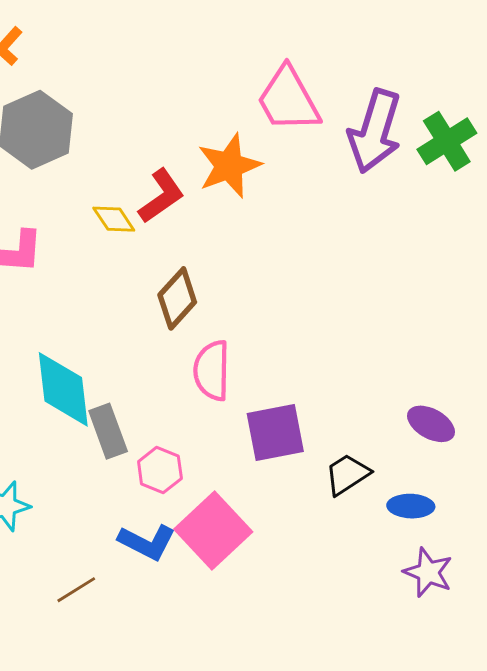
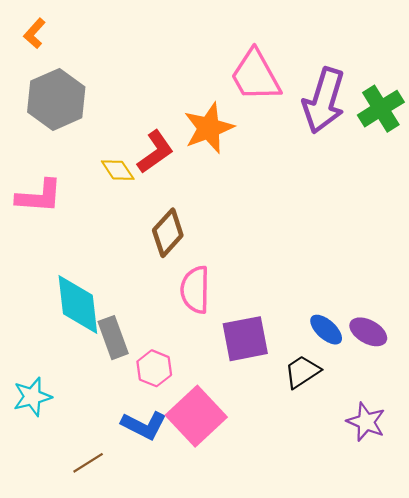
blue ellipse: (411, 506) -> (326, 330), moved, turned 40
purple star: (428, 572) -> (366, 422), moved

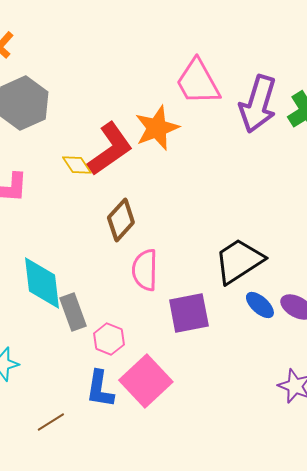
red L-shape: (155, 152) -> (110, 149), size x1.4
black trapezoid: (302, 372) -> (239, 261), moved, size x1.6
blue L-shape: (144, 425) -> (100, 389), turned 72

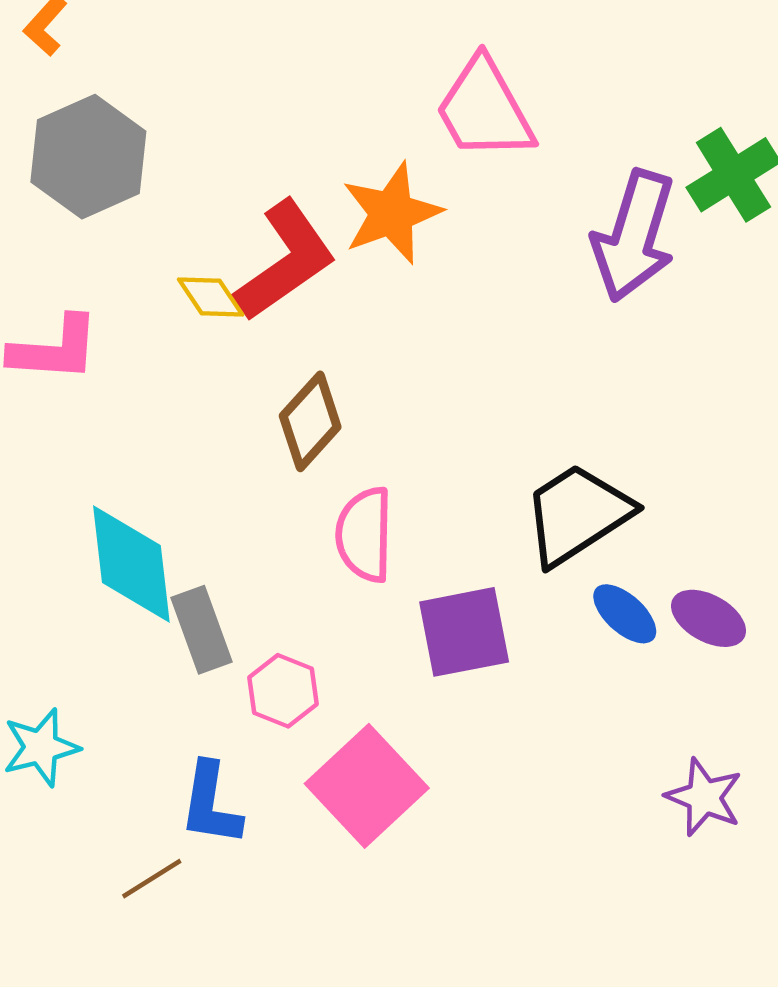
purple arrow: (258, 104) -> (634, 236), moved
blue L-shape: (100, 389) -> (211, 804), moved

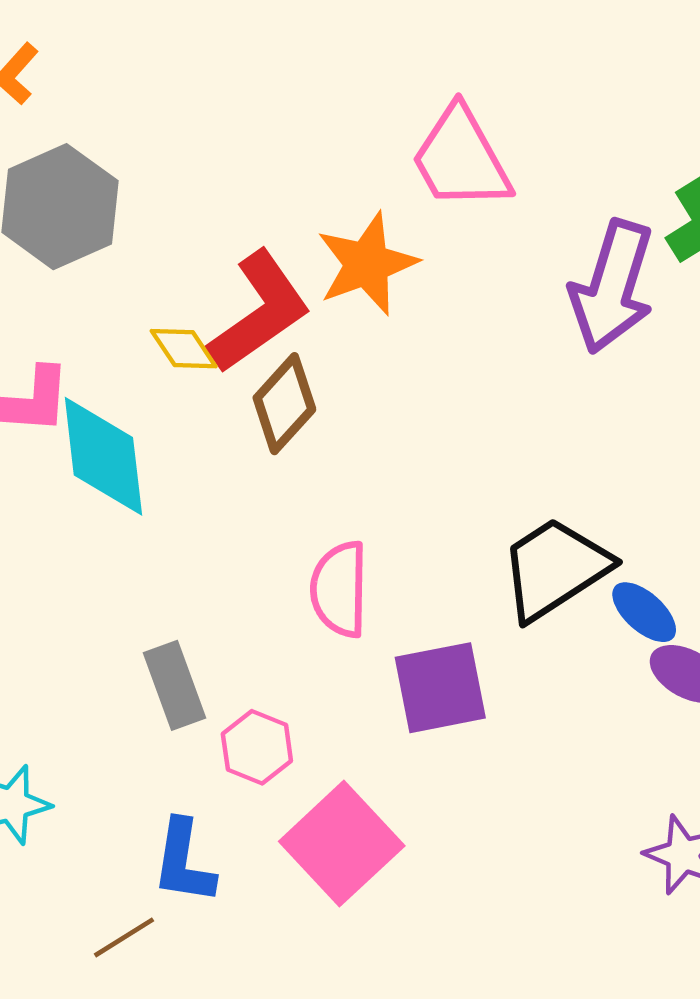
brown diamond: (310, 421) -> (284, 404), moved
cyan diamond: (131, 564) -> (103, 456), moved
blue ellipse: (625, 614) -> (644, 612), moved

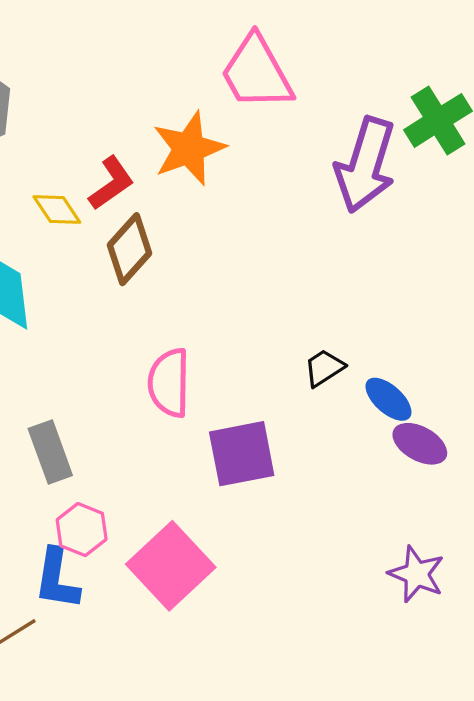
red L-shape: (259, 312) -> (111, 183), size x0.6
black trapezoid: (555, 569) -> (324, 368), size x0.5
pink hexagon: (257, 747) -> (82, 530), moved

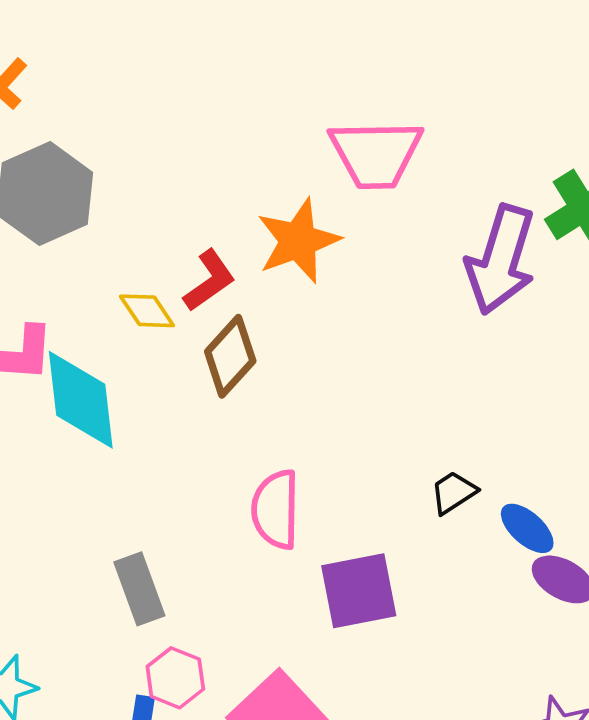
pink trapezoid: (256, 73) -> (376, 154), turned -62

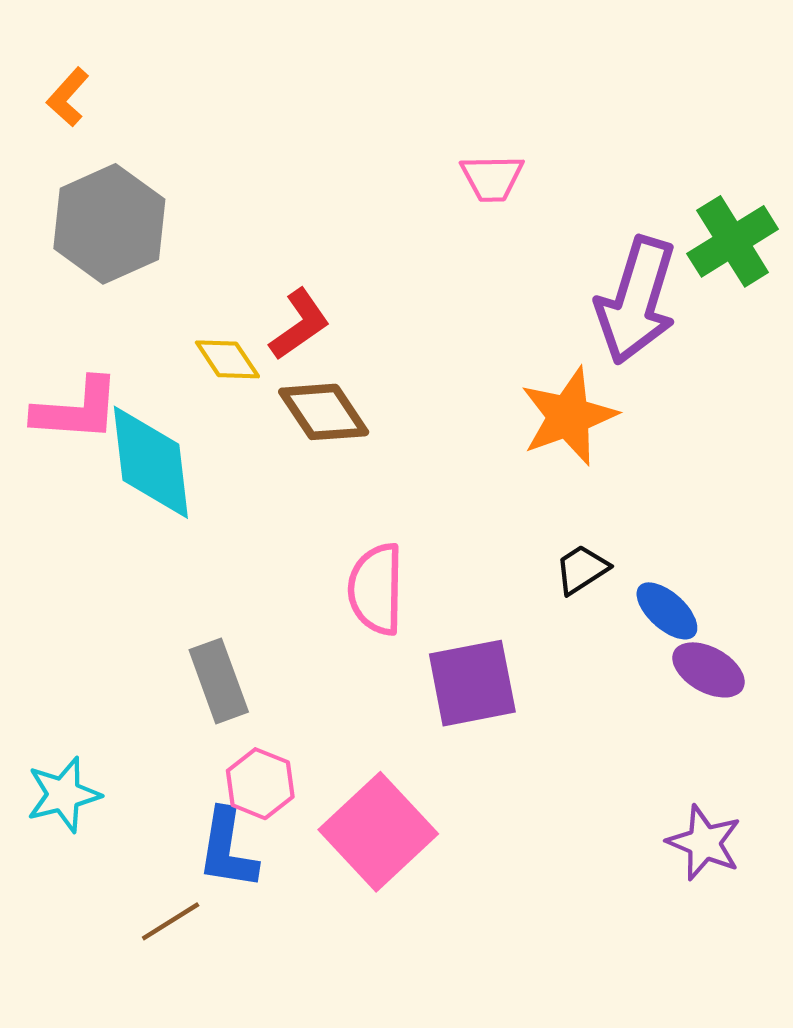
pink trapezoid: (376, 154) -> (492, 178), size x0.6
orange star: (298, 241) -> (569, 416), moved
brown diamond: (230, 356) -> (324, 412), turned -76

